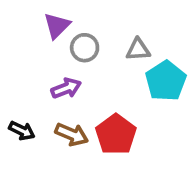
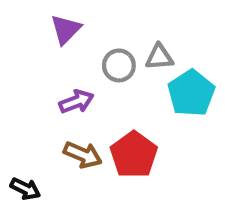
gray circle: (85, 48) -> (119, 65), moved
black arrow: (22, 131) -> (25, 189), moved

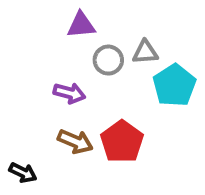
purple triangle: (66, 29) -> (81, 25), moved, turned 40
purple arrow: (76, 102) -> (69, 93), turned 36

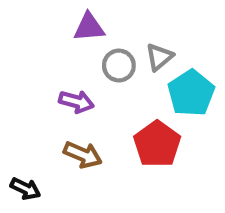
gray triangle: (145, 52) -> (159, 57), turned -36
red pentagon: (122, 142) -> (157, 144), moved

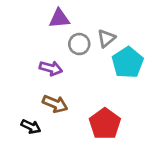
red pentagon: (157, 144) -> (105, 124), moved
black arrow: (25, 189) -> (31, 127), moved

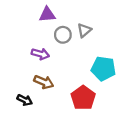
cyan pentagon: (128, 63) -> (103, 69), moved, turned -30

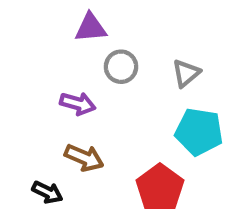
gray triangle: (84, 30) -> (186, 73), moved

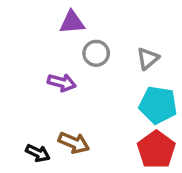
brown arrow: (84, 158) -> (74, 143), moved
red pentagon: (160, 188) -> (156, 150), moved

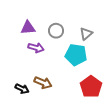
purple triangle: (72, 22) -> (28, 28), moved
cyan pentagon: (158, 105) -> (76, 55), moved

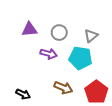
purple arrow: (36, 48) -> (49, 54), moved
brown arrow: (43, 83) -> (63, 88), moved

